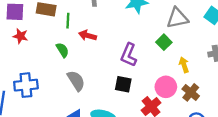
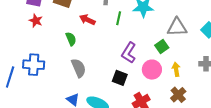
green line: (68, 21) -> (119, 18), moved
red arrow: (88, 35) -> (87, 20), moved
pink circle: (166, 87) -> (152, 70), moved

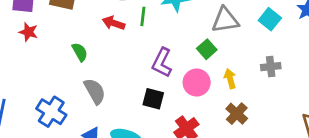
red arrow: (87, 20) -> (114, 23), moved
blue cross: (34, 65) -> (51, 112), moved, turned 35

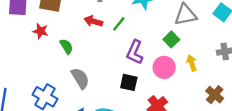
green line: (143, 16) -> (119, 24), moved, turned 35
red star: (28, 32) -> (40, 31), moved
brown cross: (237, 114) -> (215, 95), moved

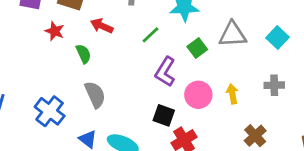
red arrow: (93, 21) -> (102, 26), moved
green square: (171, 39) -> (197, 48), moved
black square: (129, 82) -> (164, 115), moved

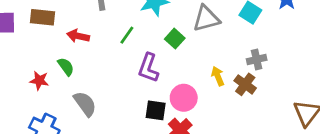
red star: (55, 31) -> (39, 81), moved
pink circle: (198, 95) -> (184, 98), moved
brown cross: (255, 136) -> (245, 84), moved

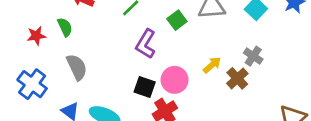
gray cross: (257, 59) -> (253, 56), turned 36
yellow arrow: (218, 76) -> (212, 65), turned 60
red star: (39, 81) -> (36, 36), turned -30

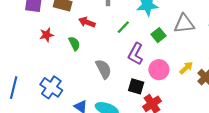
red star: (36, 36) -> (47, 35), moved
gray semicircle: (77, 67) -> (103, 69), moved
pink circle: (175, 80) -> (159, 70), moved

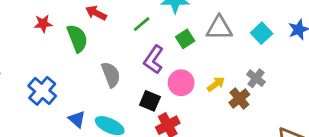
green semicircle: (74, 44) -> (77, 38), size x1.5

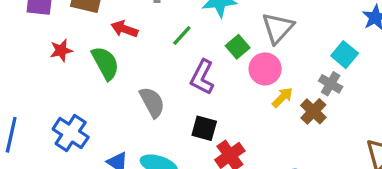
gray triangle: (219, 28) -> (278, 28), turned -40
cyan square: (262, 33) -> (345, 55), moved
pink circle: (181, 83) -> (265, 69), moved

